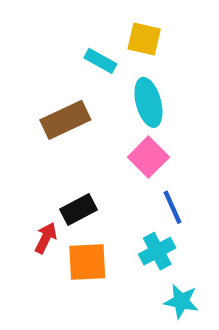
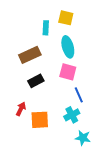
cyan rectangle: (100, 61) -> (46, 28), turned 64
pink square: (148, 157) -> (68, 72), turned -30
black rectangle: (78, 210) -> (36, 81), moved

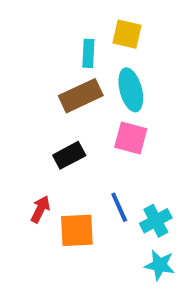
brown rectangle: (30, 55) -> (81, 96), moved
blue line: (79, 95) -> (119, 207), moved
cyan cross: (72, 115) -> (156, 221), moved

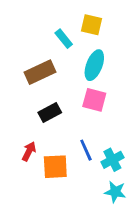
cyan rectangle: (88, 53) -> (64, 39), turned -42
cyan ellipse: (131, 90) -> (94, 65), turned 36
brown rectangle: (81, 96) -> (40, 72), moved

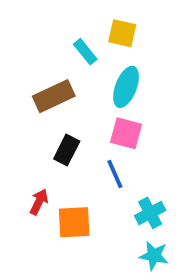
black rectangle: (50, 112) -> (67, 150), turned -35
blue line: (86, 150) -> (115, 174), moved

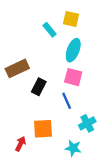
brown rectangle: (54, 96) -> (17, 68), moved
red arrow: (39, 202) -> (20, 144), moved
cyan star: (154, 256) -> (73, 148), moved

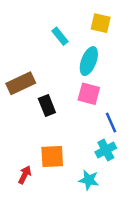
yellow square: (71, 19) -> (101, 23), moved
black rectangle: (39, 87) -> (47, 106), turned -49
blue line: (67, 101) -> (111, 123), moved

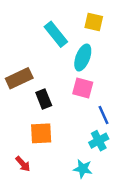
cyan rectangle: (60, 36) -> (56, 34), size x1.5
orange square: (52, 157) -> (41, 133), moved
red arrow: (25, 175) -> (23, 164), turned 112

